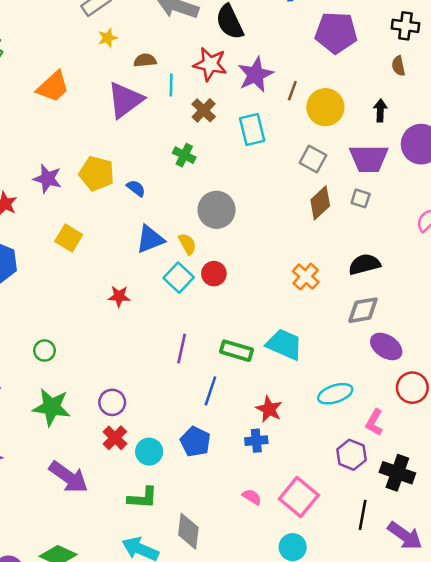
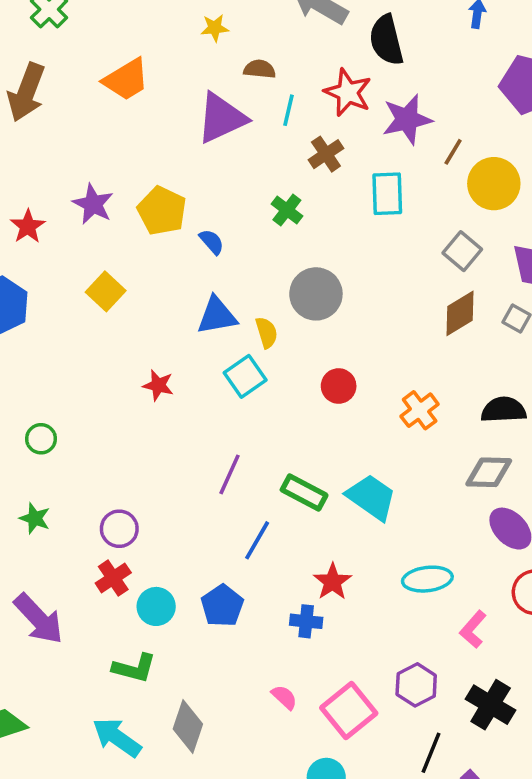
red circle: (214, 274) -> (339, 386), moved
green star: (52, 407) -> (35, 518), size x0.6
purple hexagon: (351, 455) -> (416, 685), moved

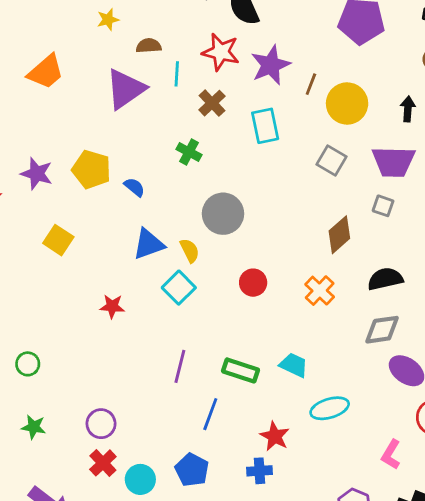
brown diamond: (460, 313) -> (339, 235), moved
cyan trapezoid: (371, 497) -> (294, 365), size x0.7
cyan ellipse: (427, 579) -> (330, 408), moved

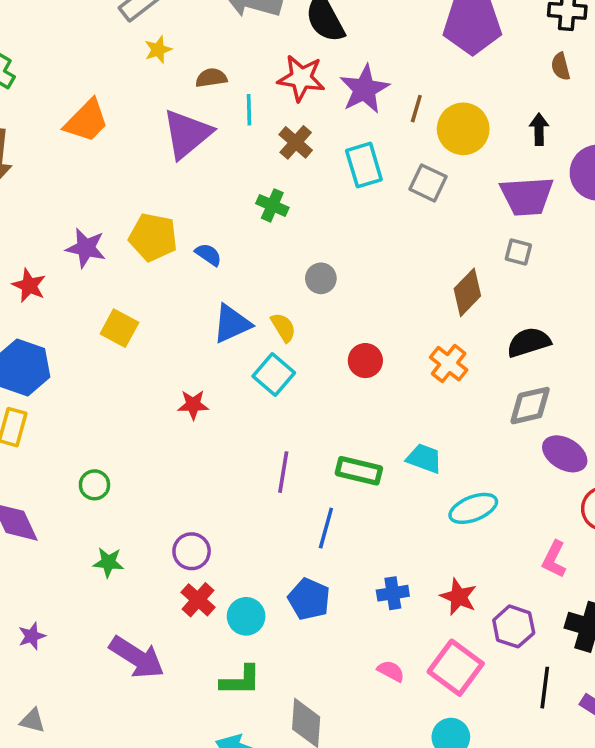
gray square: (332, 161) -> (428, 183), moved
gray circle: (223, 214) -> (321, 278), size x0.6
red star: (275, 436) -> (459, 597), moved

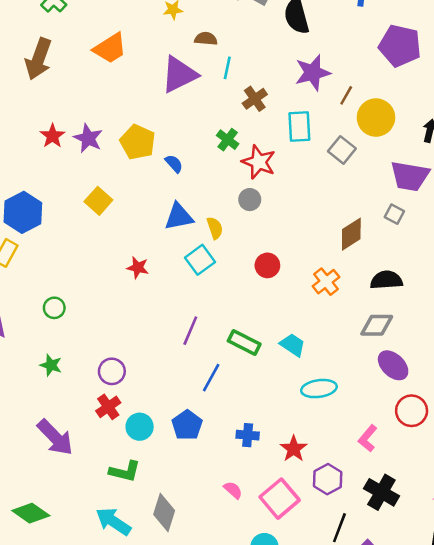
red star: (301, 78) -> (259, 162), moved
red star: (29, 286) -> (52, 136), moved

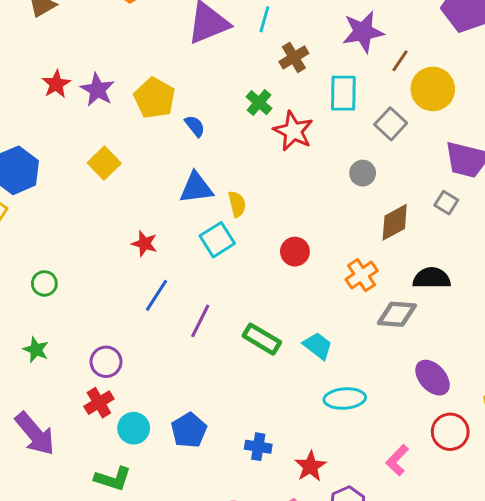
gray circle: (250, 200) -> (363, 173), moved
gray diamond: (377, 325) -> (397, 314), moved
blue line: (211, 378) -> (157, 295), moved

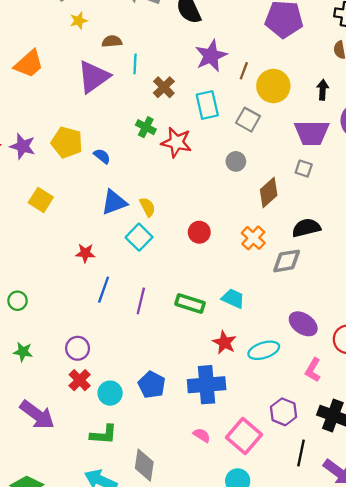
purple ellipse: (433, 378) -> (303, 324), moved
cyan ellipse: (345, 399) -> (264, 350), moved
blue cross: (258, 447) -> (207, 385), size x1.8
red star: (310, 466) -> (224, 342), moved

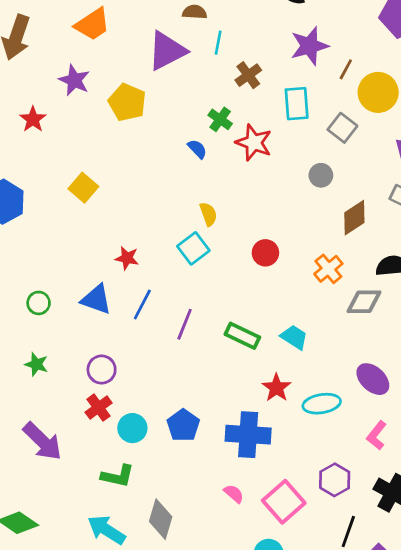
yellow pentagon: (67, 142) -> (127, 102), moved
purple star: (23, 146) -> (74, 80), moved
blue semicircle: (102, 156) -> (197, 149), moved
blue triangle: (114, 202) -> (96, 299), moved, turned 32

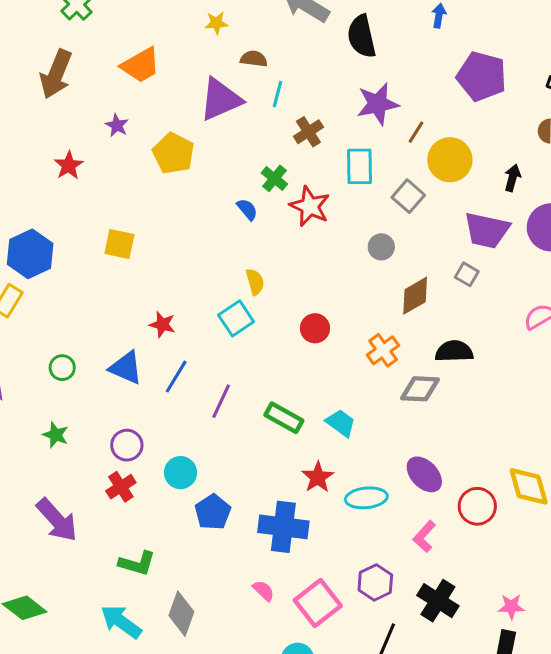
purple star: (74, 80) -> (117, 125), size x0.7
yellow square: (83, 188) -> (119, 244), turned -32
cyan circle: (132, 428) -> (180, 473), moved

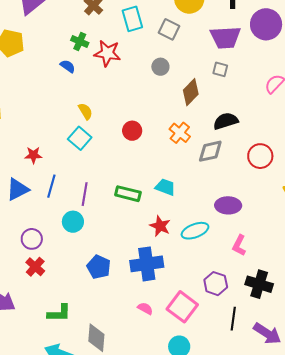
blue triangle: (126, 368) -> (18, 189), turned -35
cyan circle: (180, 473) -> (73, 222), moved
purple ellipse: (424, 474) -> (228, 205), turned -30
red circle: (477, 506) -> (260, 156), moved

